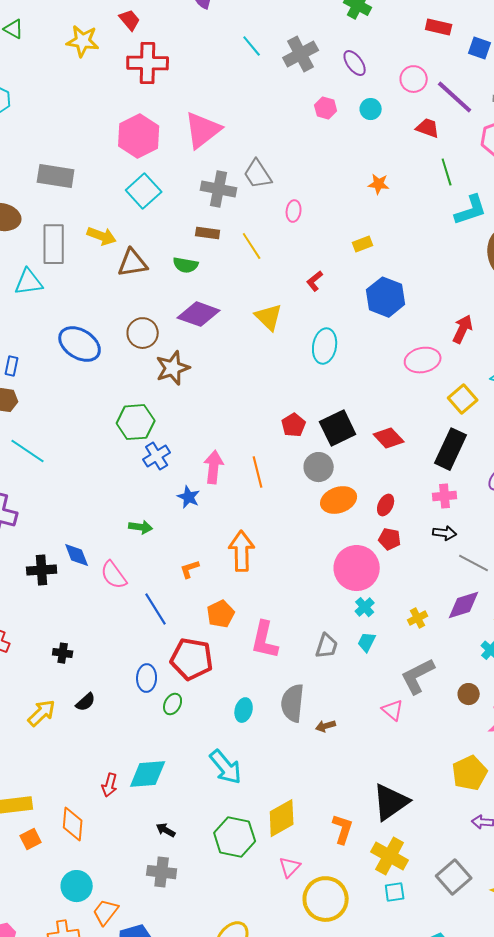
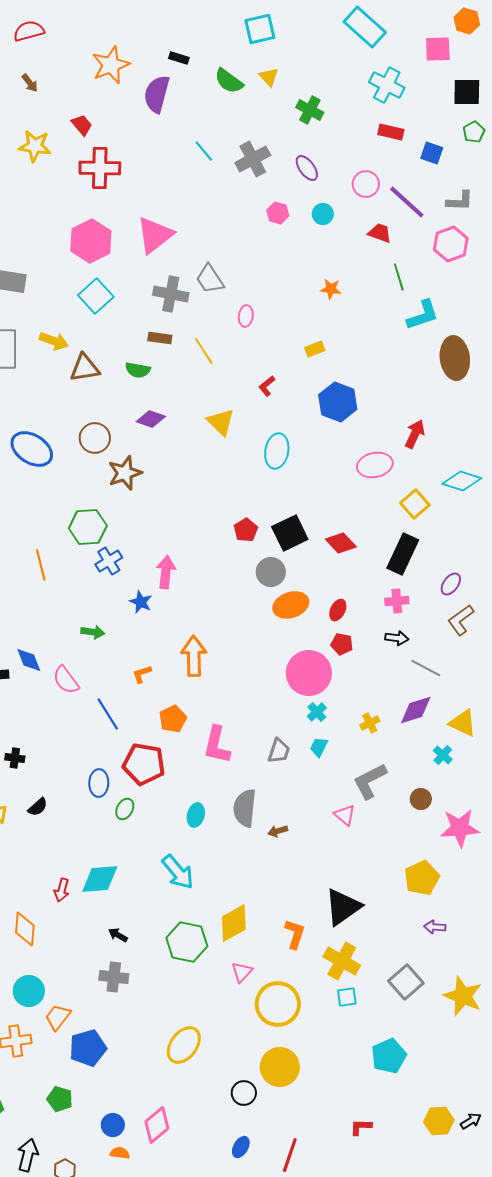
purple diamond: (199, 314) -> (151, 419), size x0.7
orange line: (258, 472) -> (41, 565), moved

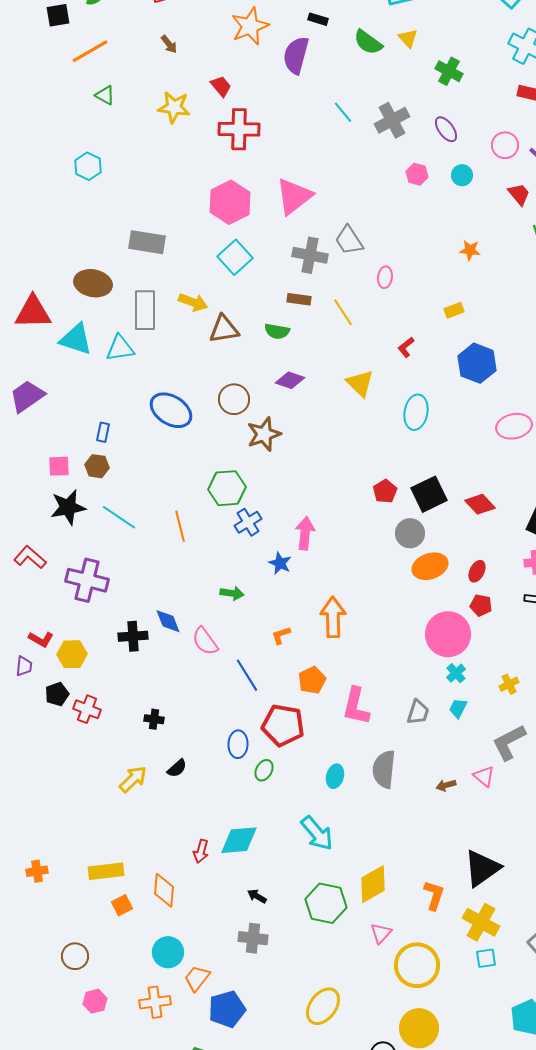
red trapezoid: (380, 233) -> (519, 194), turned 30
brown arrow: (278, 831) -> (446, 785), moved

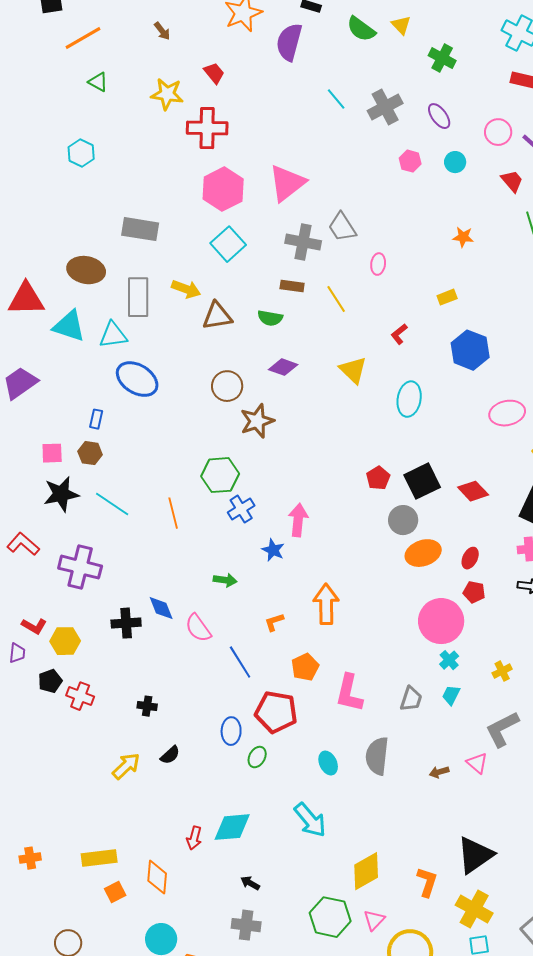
red cross: (239, 129) -> (207, 128), moved
blue ellipse: (171, 410) -> (137, 379), moved
cyan ellipse: (335, 776) -> (328, 763), turned -40
green hexagon: (326, 903) -> (330, 917), moved

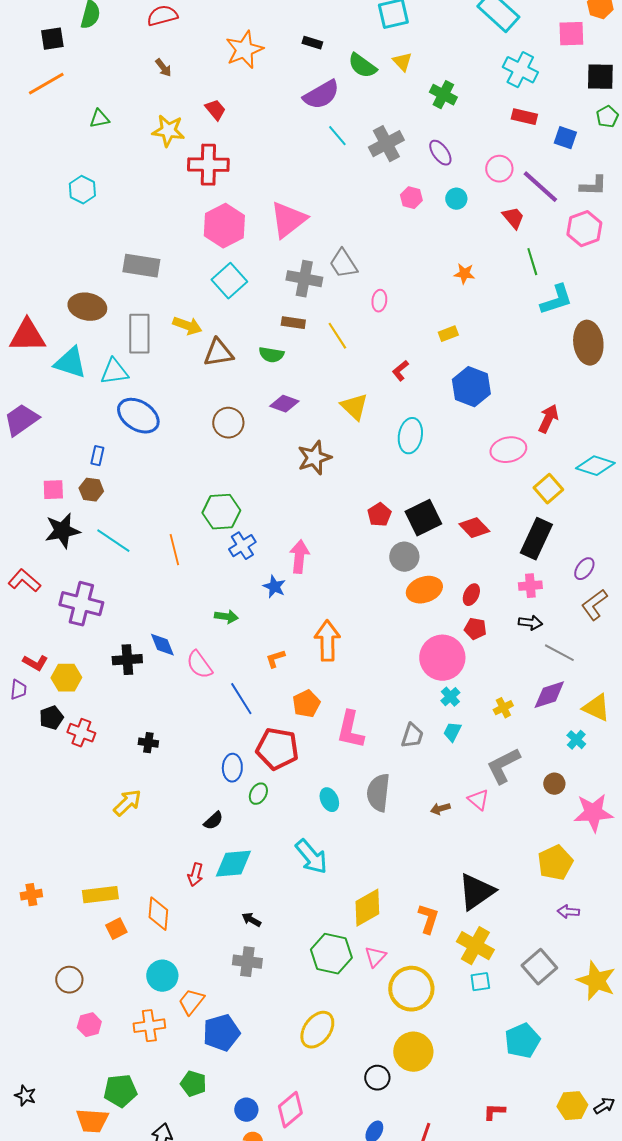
orange line: (83, 38) -> (46, 84), moved
purple semicircle: (289, 42) -> (321, 95), moved, turned -135
green triangle: (98, 82) -> (99, 119), turned -40
brown star: (257, 421) -> (314, 458), moved
black semicircle: (170, 755) -> (213, 821), moved

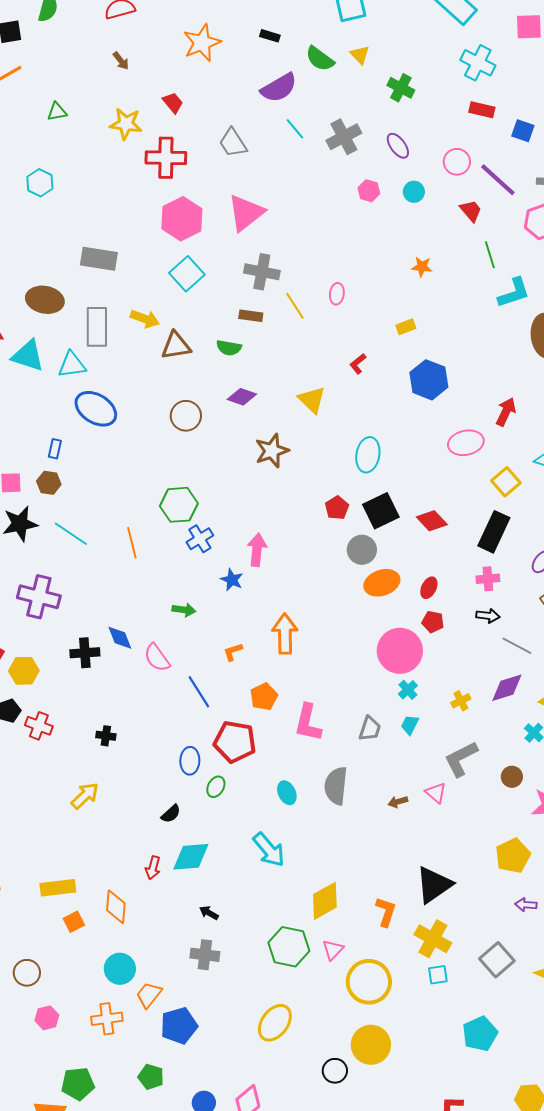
gray trapezoid: (343, 264) -> (233, 143), moved
yellow line: (337, 336) -> (295, 306), moved
cyan ellipse: (410, 436) -> (368, 455), moved

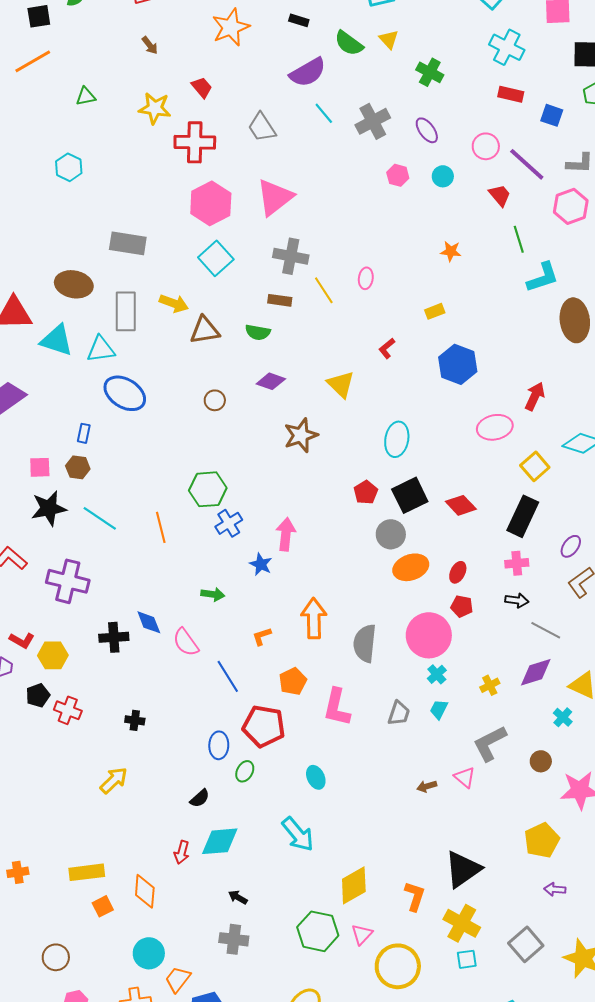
brown circle: (186, 416) -> (215, 400), size x0.7
gray semicircle: (336, 786) -> (365, 643), moved

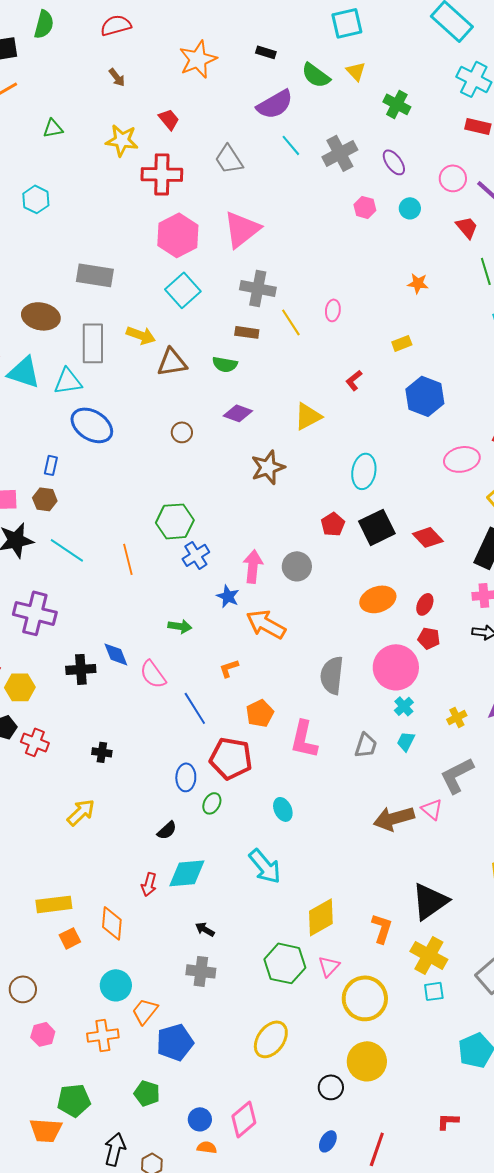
yellow triangle: (341, 384) -> (308, 416), turned 48
gray circle: (391, 534) -> (297, 566), moved
orange arrow: (314, 618) -> (266, 624), moved, turned -60
brown arrow: (427, 786) -> (394, 818), size x2.0

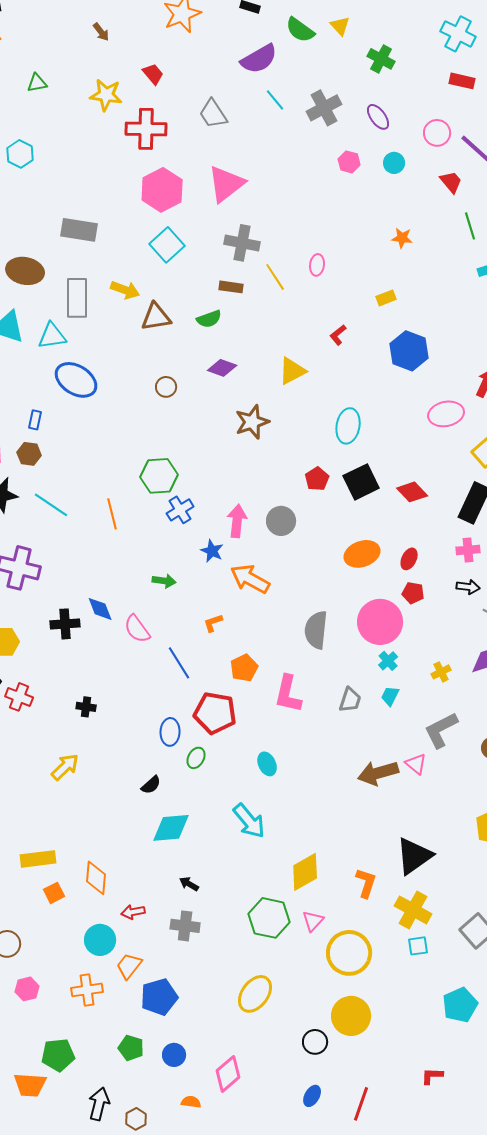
green semicircle: (225, 364) -> (209, 319), turned -30
red arrow: (149, 884) -> (133, 912), moved, turned 65
blue circle: (200, 1119) -> (174, 1055), moved

